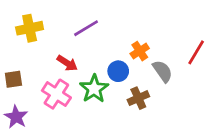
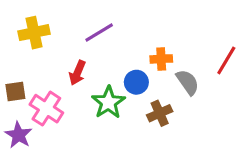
orange cross: (140, 51) -> (161, 59), turned 30
red arrow: (67, 63) -> (77, 73), turned 80
pink cross: (56, 94) -> (46, 109), moved

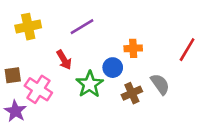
red arrow: (77, 73) -> (64, 60), turned -54
gray semicircle: (188, 82) -> (160, 84), moved

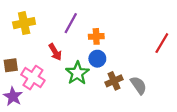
purple line: (82, 27) -> (71, 23), turned -30
orange cross: (133, 48) -> (96, 36), moved
gray semicircle: (160, 84) -> (138, 85), moved

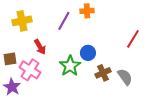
orange cross: (96, 36) -> (87, 11), moved
red line: (162, 43) -> (133, 39), moved
red arrow: (55, 52) -> (40, 47), moved

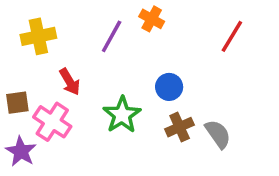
orange cross: (87, 11) -> (152, 19), turned 32
red line: (133, 39) -> (232, 36), moved
blue circle: (88, 53) -> (169, 87), moved

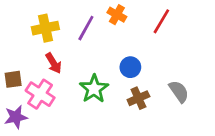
yellow cross: (38, 36) -> (45, 28), moved
red line: (232, 36) -> (161, 21), moved
gray semicircle: (218, 134) -> (179, 91), moved
purple star: (21, 151) -> (16, 117), turned 30

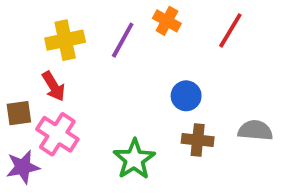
red arrow: (54, 63) -> (54, 86), moved
green star: (94, 89) -> (134, 159), moved
gray semicircle: (179, 91) -> (255, 130), turned -50
brown cross: (138, 98) -> (198, 140), turned 30

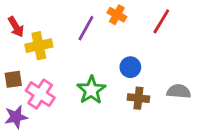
yellow cross: (65, 40) -> (39, 46), moved
red arrow: (54, 86) -> (16, 27), moved
green star: (134, 159) -> (91, 90), moved

